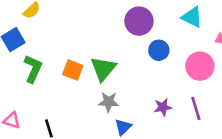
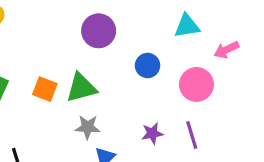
cyan triangle: (192, 17) -> (187, 26), turned -35
purple circle: (139, 21) -> (99, 31), moved
green triangle: (103, 69) -> (81, 88), turned 36

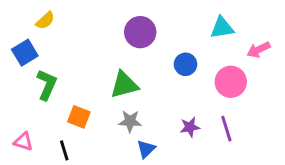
orange square: (45, 89) -> (79, 117), moved

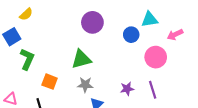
blue circle: (186, 64) -> (131, 35), moved

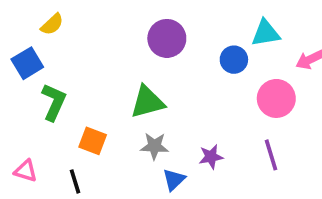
purple star: (127, 89) -> (211, 157), moved

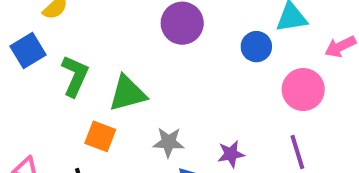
green L-shape: (54, 102) -> (75, 76), moved
green triangle: (147, 102) -> (128, 93), moved

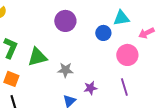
orange square: (100, 136) -> (11, 79), moved
gray star: (169, 142) -> (65, 70), moved

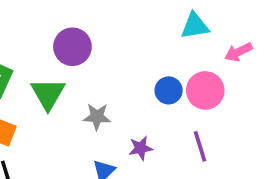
purple circle: (65, 21) -> (72, 47), moved
blue circle: (103, 33) -> (169, 90), moved
green triangle: (37, 57) -> (48, 94), turned -45

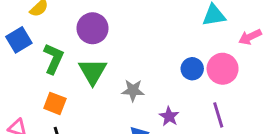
purple circle: (72, 47) -> (93, 28), moved
purple star: (141, 148) -> (169, 116), turned -30

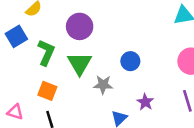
blue circle: (192, 69) -> (130, 61), moved
gray star: (133, 90) -> (103, 85), moved

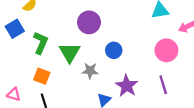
purple circle: (80, 26) -> (89, 22), moved
purple star: (145, 102) -> (127, 86), size x1.5

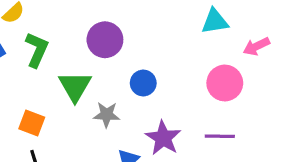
green L-shape: (41, 43) -> (37, 50), moved
purple line: (163, 85) -> (220, 136), turned -72

